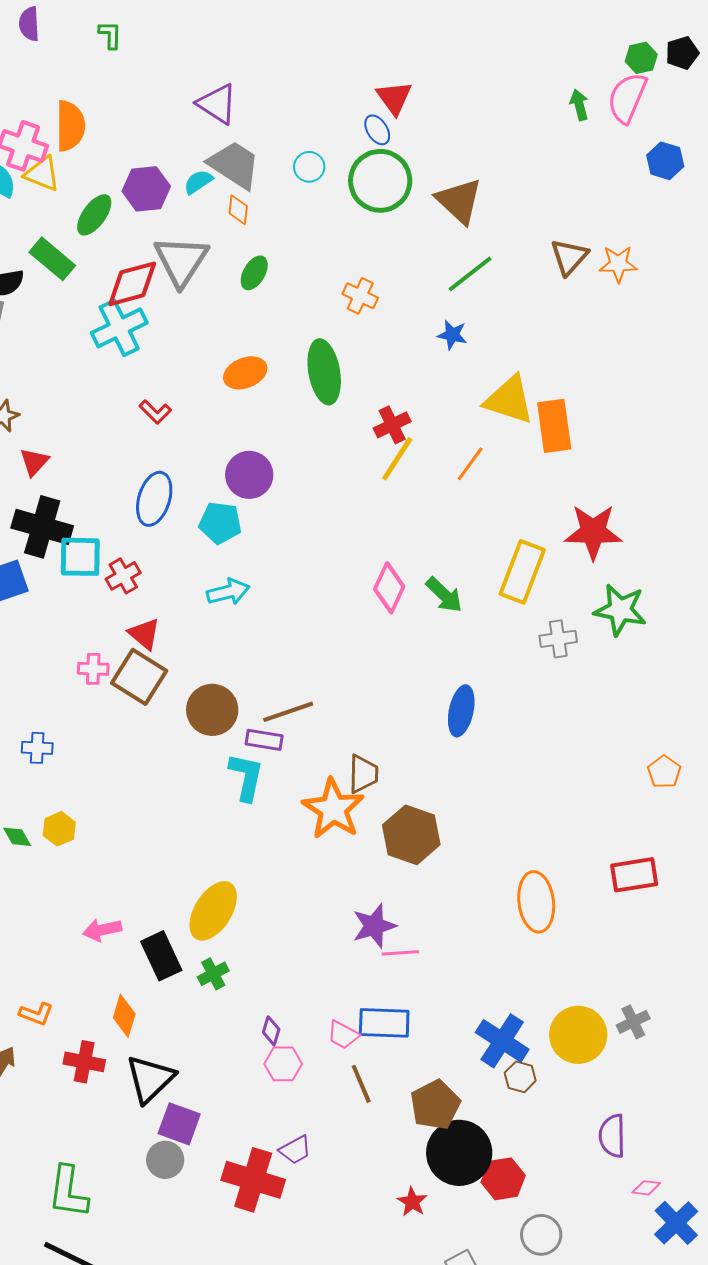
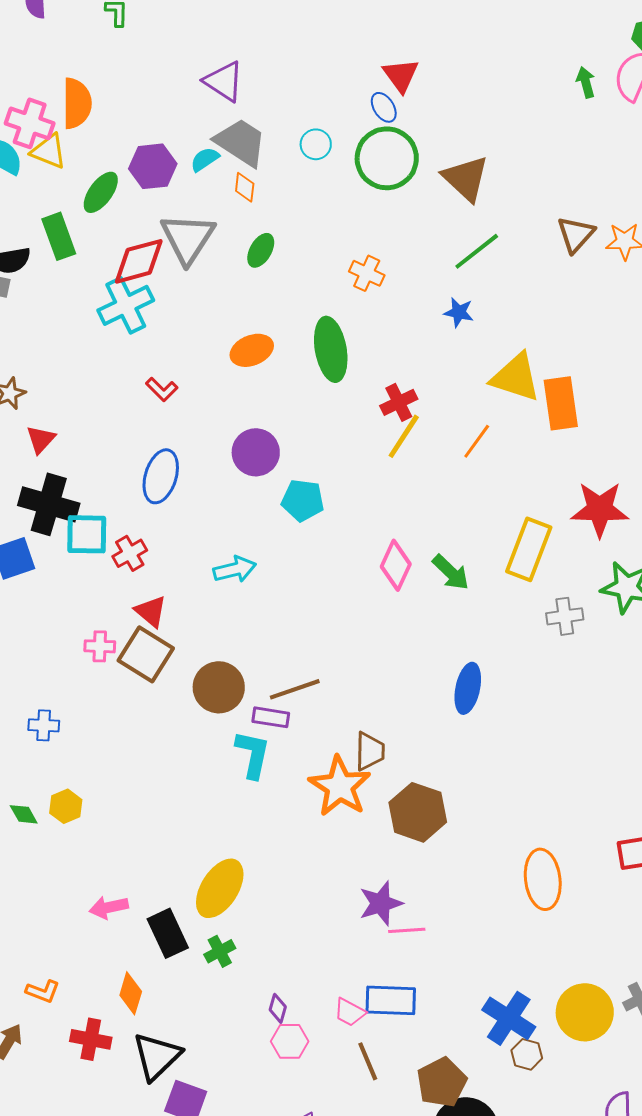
green rectangle: (52, 259) -> (59, 236), turned 30
cyan pentagon: (220, 523) -> (303, 500), moved

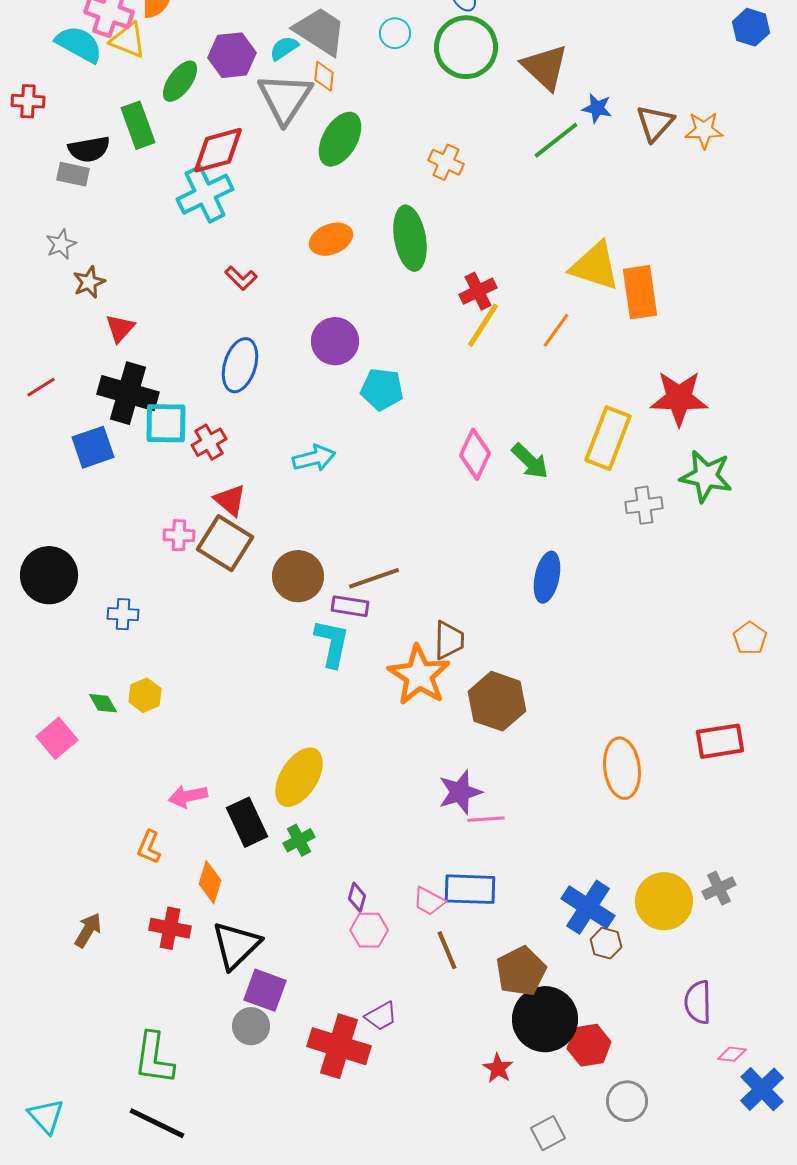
gray triangle: (188, 238) -> (285, 98), moved
green ellipse: (261, 250) -> (340, 139), size x1.6
blue star: (459, 312) -> (597, 108), moved
orange L-shape: (43, 991) -> (149, 847), moved, turned 92

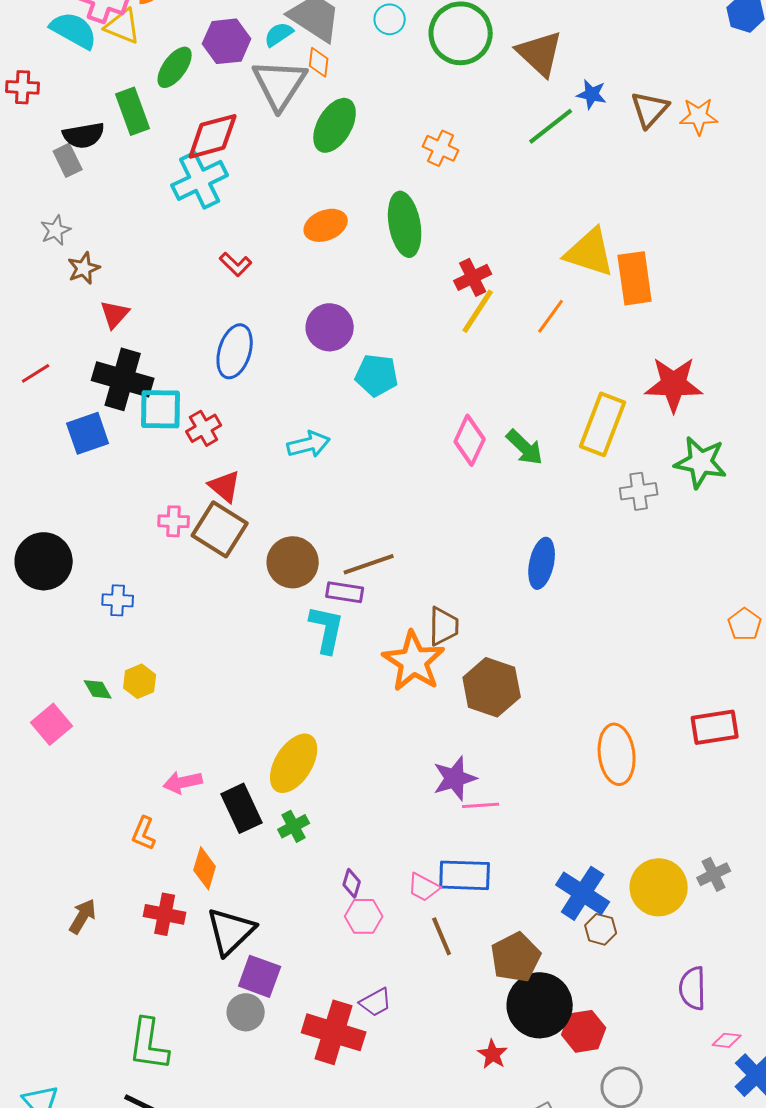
gray rectangle: (73, 174) -> (68, 160), turned 52

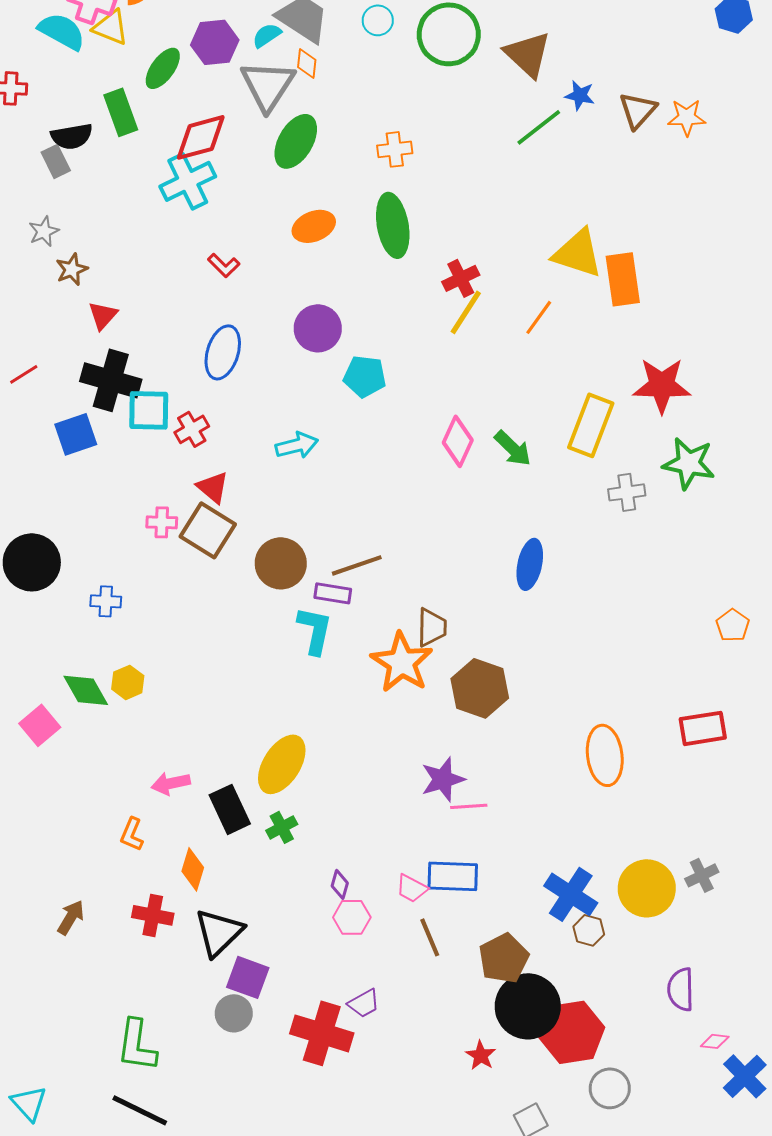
green ellipse: (335, 125) -> (296, 141), moved
orange cross: (441, 148) -> (395, 149), moved, turned -32
green diamond: (98, 689) -> (86, 690), size x1.6
red hexagon: (584, 1031) -> (572, 1032), size x1.5

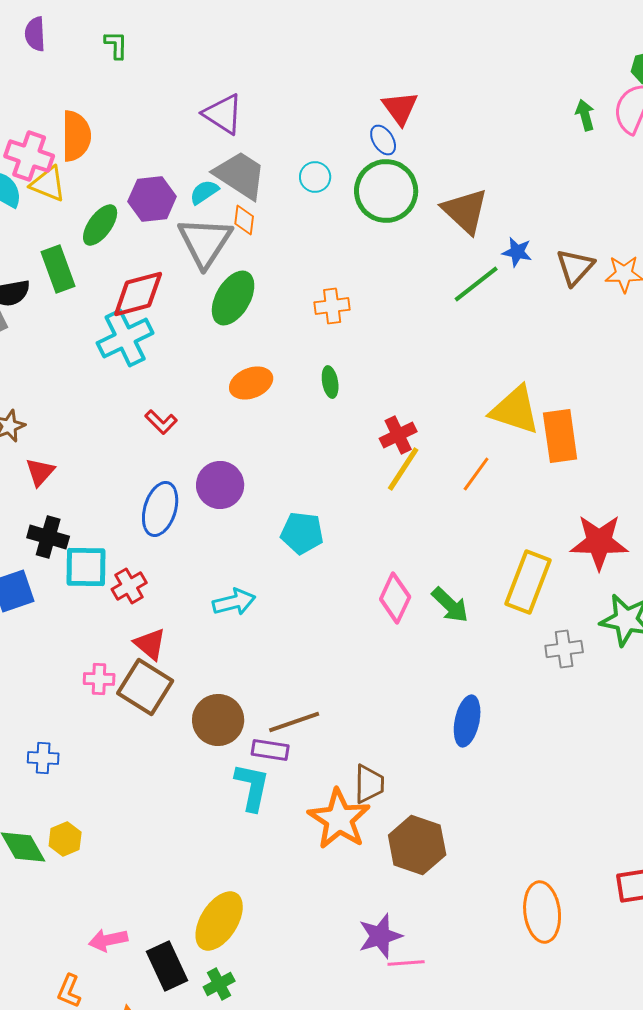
green ellipse: (393, 225) -> (330, 382), size x0.5
purple circle: (318, 328) -> (220, 485), moved
black cross: (111, 380) -> (48, 537), size x0.7

